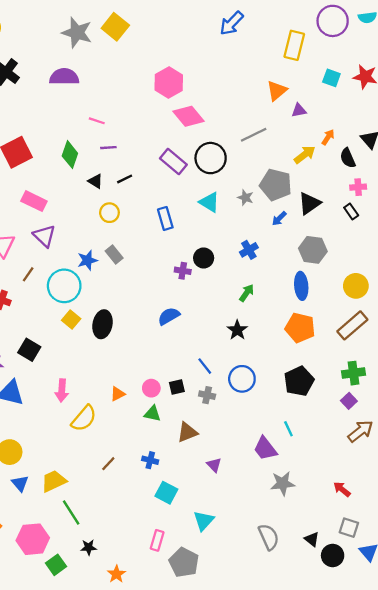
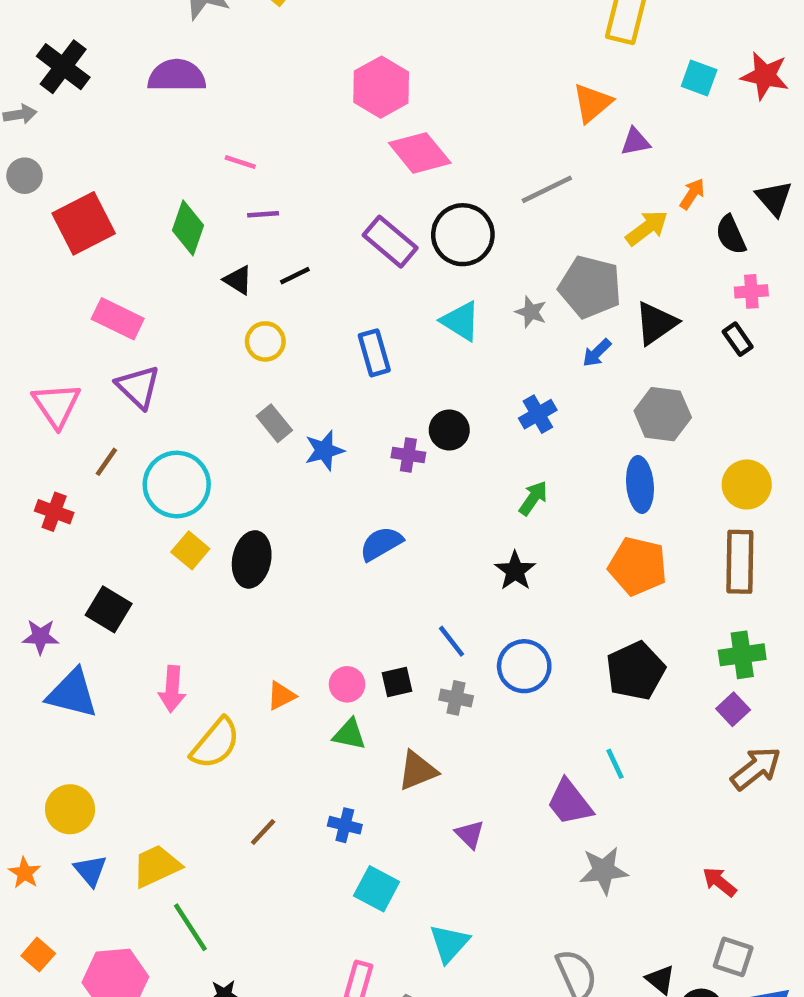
blue star: (87, 260) -> (324, 450), moved
brown rectangle: (352, 325) -> (740, 562), turned -48

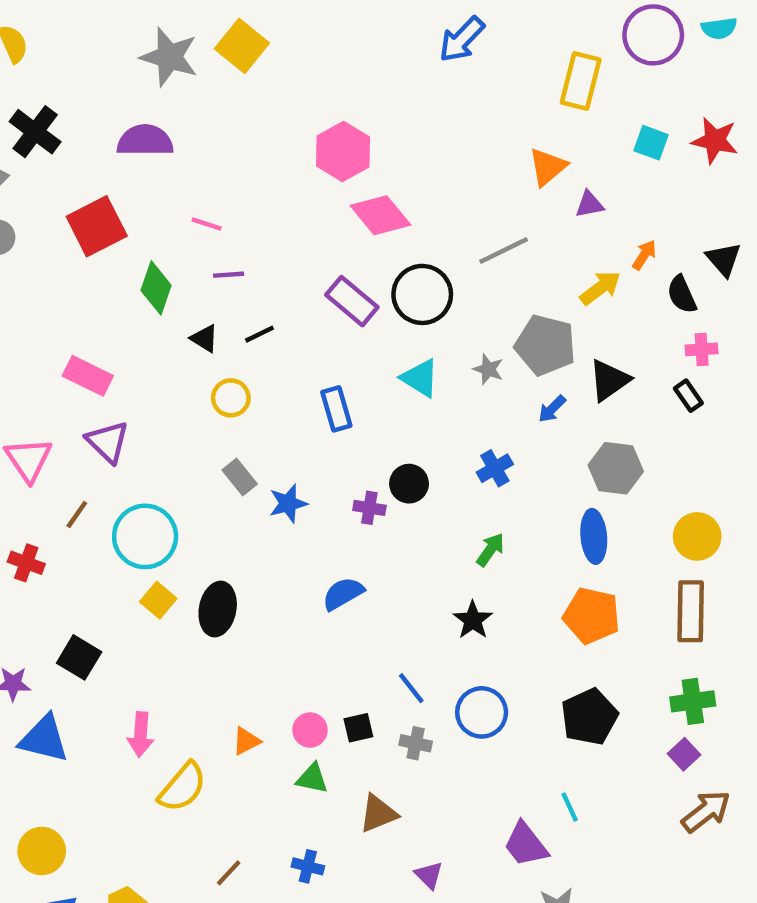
red square: (84, 223) -> (97, 226), moved

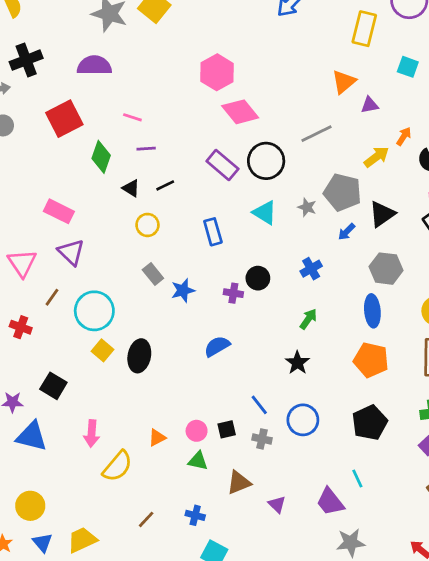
black cross: (35, 132) -> (26, 60), turned 32
purple triangle: (429, 875) -> (277, 504), moved

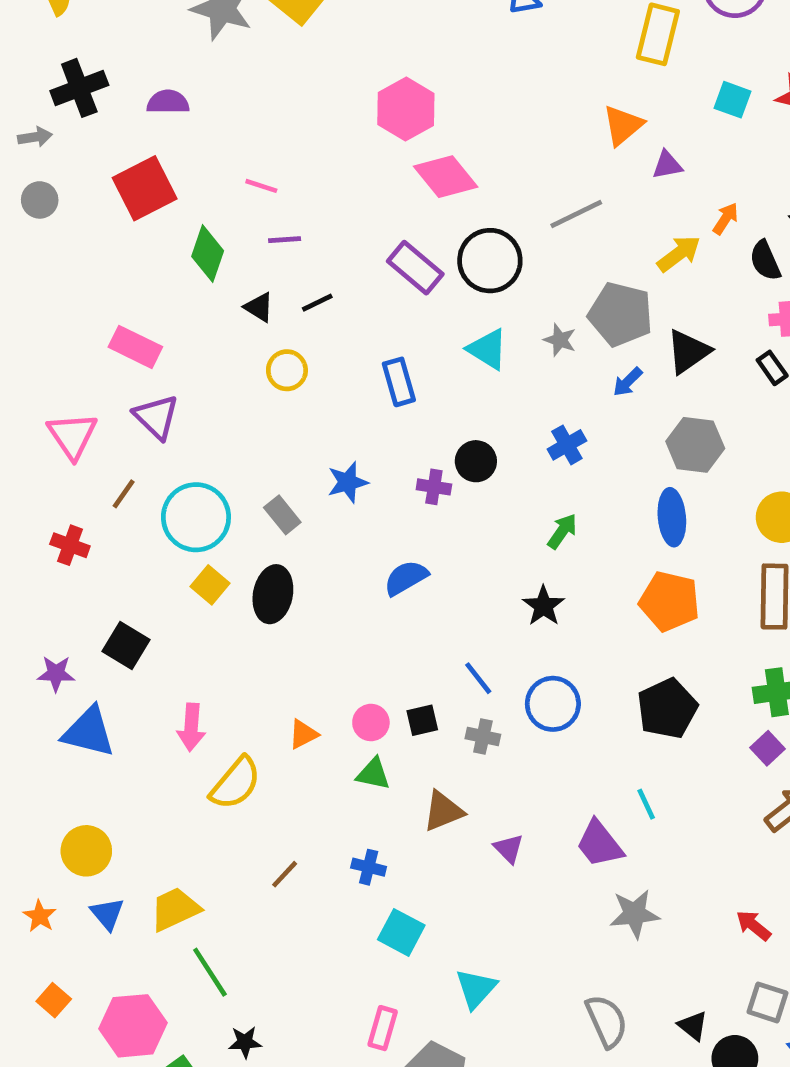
purple semicircle: (94, 65) -> (168, 102), moved, size x0.7
gray rectangle: (153, 274) -> (282, 515), moved

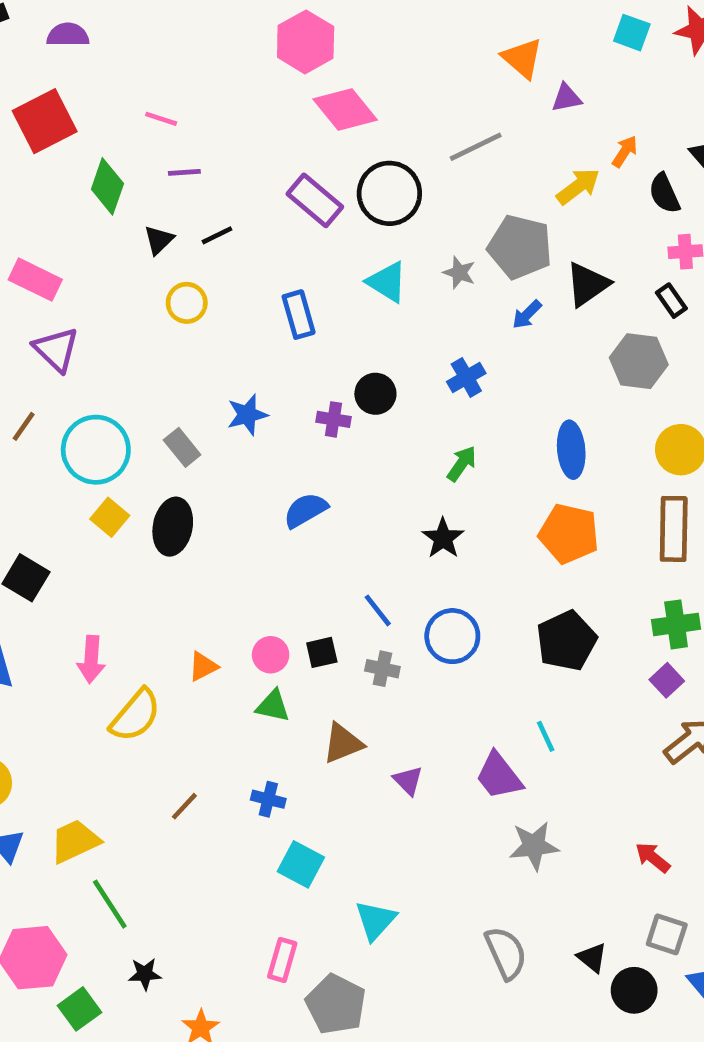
orange triangle: (623, 125) -> (522, 58), turned -39
black triangle: (259, 307) -> (159, 240), turned 44
gray hexagon: (695, 445) -> (639, 361), moved

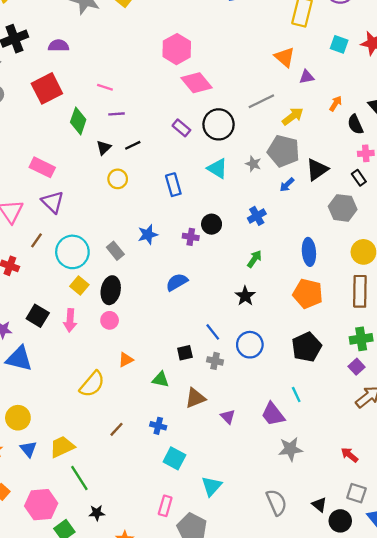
yellow arrow: (578, 186) -> (293, 116), moved
purple rectangle: (315, 200) -> (181, 128), size x0.7
pink circle: (271, 655) -> (110, 320), moved
pink arrow: (91, 659) -> (70, 320), moved

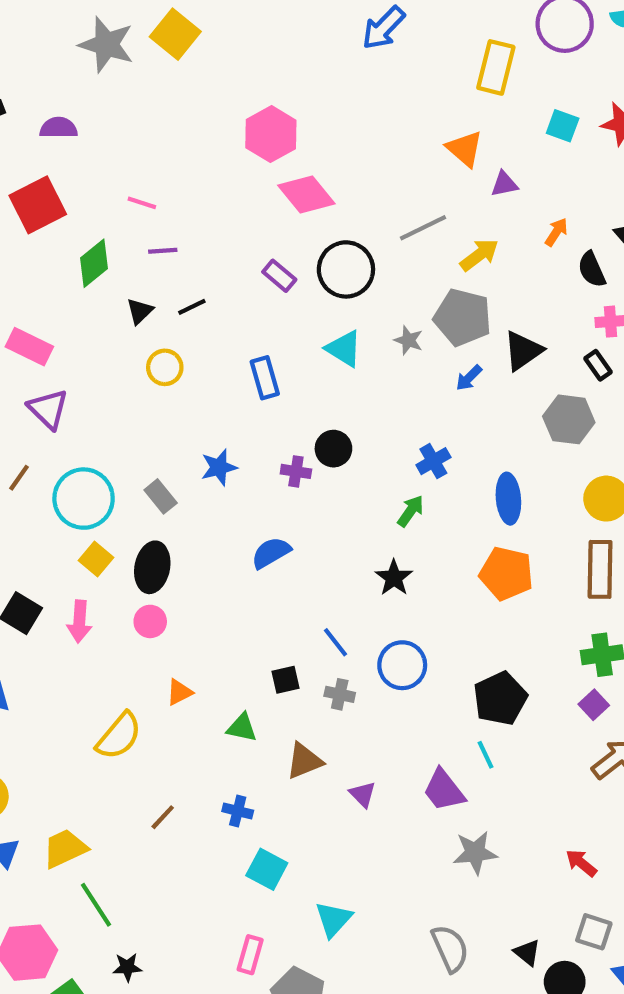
green diamond: (78, 121) -> (94, 263), turned 32
blue cross: (257, 216) -> (433, 461), moved
black pentagon: (307, 347) -> (500, 699), moved

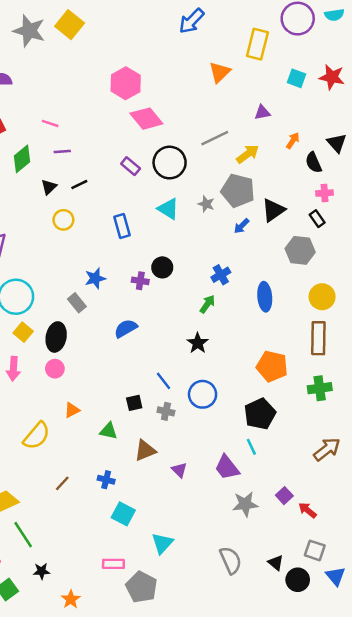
orange triangle: (465, 149) -> (220, 72), moved, turned 35
gray rectangle: (161, 496) -> (77, 303), moved
orange pentagon: (506, 574) -> (272, 366), moved
purple square: (594, 705) -> (284, 496), moved
pink rectangle: (250, 955) -> (113, 564), turned 75

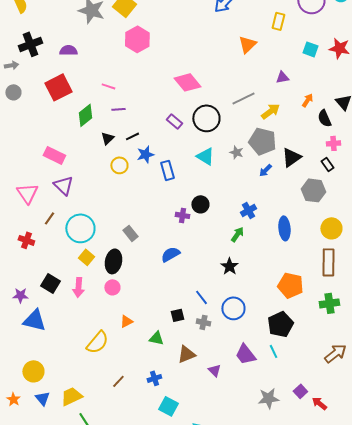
yellow rectangle: (257, 44) -> (278, 21), size x0.7
pink hexagon: (126, 83) -> (137, 39), moved
blue star: (95, 278) -> (145, 154), moved
purple trapezoid: (227, 468) -> (245, 354), moved
blue cross: (106, 480) -> (154, 378), turned -32

